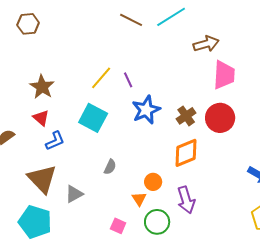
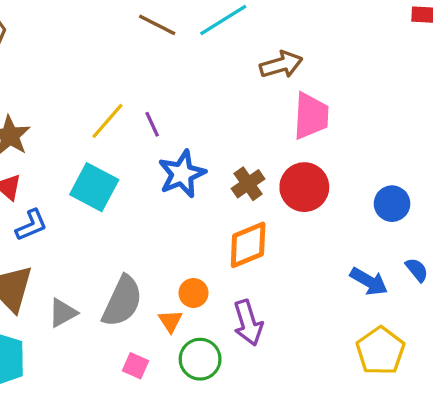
gray semicircle: (110, 167) -> (122, 301), moved, size x2.0

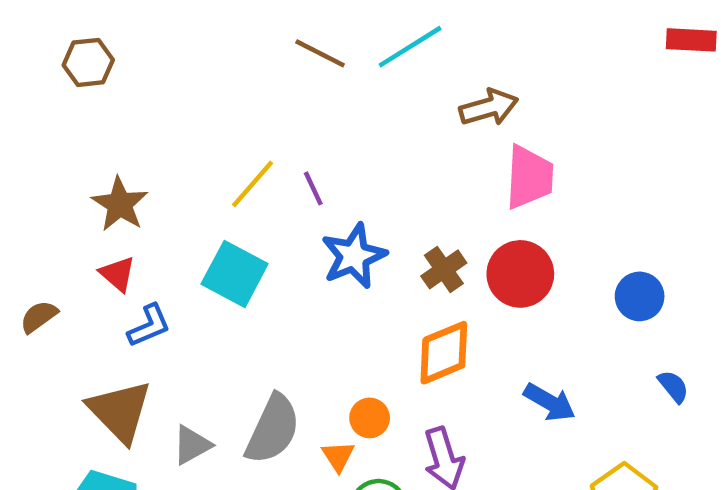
blue arrow: (369, 281) -> (550, 402), moved

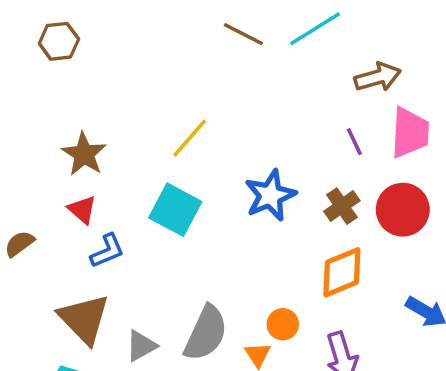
purple line: (313, 188) -> (354, 142), moved

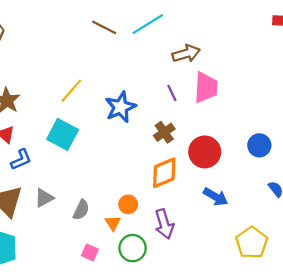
blue star: (270, 195) -> (121, 107), moved
red circle: (403, 210) -> (205, 152), moved
gray semicircle: (206, 333) -> (81, 210), size x0.6
gray triangle: (141, 346) -> (44, 198), moved

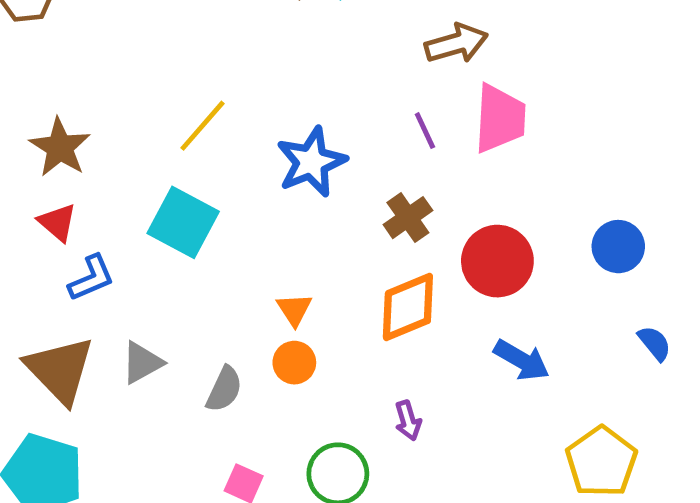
orange circle: (128, 204) -> (294, 363), moved
orange triangle: (113, 223) -> (294, 309), moved
purple arrow: (164, 224) -> (408, 421), size x0.6

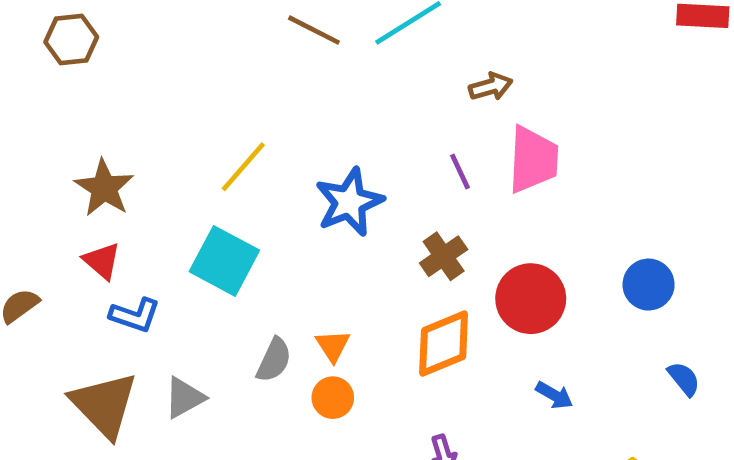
brown arrow: (456, 43) -> (491, 87), size x0.7
blue L-shape: (91, 278) -> (135, 315), turned 42
blue arrow: (522, 360) -> (554, 395), size x0.7
gray semicircle: (224, 389) -> (274, 360), moved

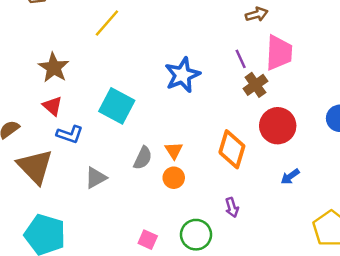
yellow line: (243, 167) -> (107, 23), moved
brown cross: (444, 256) -> (255, 85), moved
orange diamond: (444, 343) -> (232, 149), turned -51
blue arrow: (554, 395) -> (290, 176), turned 114
brown triangle: (104, 405) -> (35, 167), moved

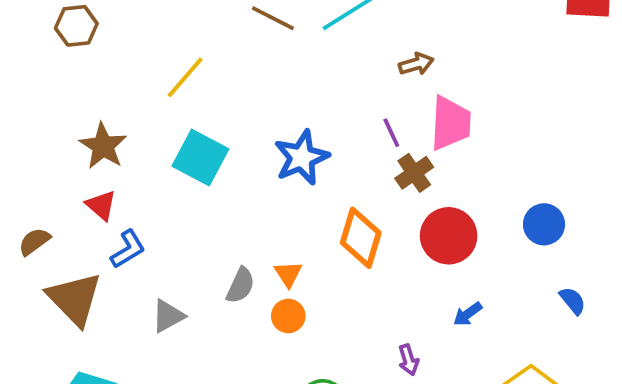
cyan square: (117, 106) -> (200, 158), moved
blue L-shape: (70, 134) -> (128, 249), turned -50
orange diamond: (232, 149) -> (361, 238), moved
purple arrow: (232, 207) -> (408, 360), moved

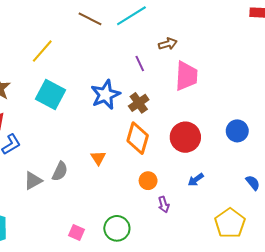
purple line: (391, 133) -> (140, 63), moved
brown cross: (414, 173) -> (139, 103), moved
gray semicircle: (241, 285) -> (60, 171), moved
blue semicircle: (573, 301) -> (253, 183), moved
orange circle: (288, 316) -> (148, 181), moved

